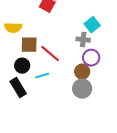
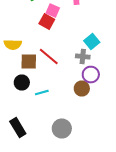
red line: (50, 54) -> (49, 56), moved
black rectangle: (18, 88) -> (18, 128), moved
gray circle: (82, 89) -> (62, 128), moved

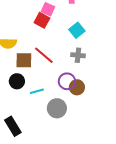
cyan square: (92, 42) -> (77, 30), moved
purple circle: (91, 74) -> (67, 81), moved
gray circle: (62, 128) -> (57, 108), moved

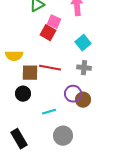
red line: (44, 55) -> (50, 68), turned -30
cyan line: (37, 91) -> (49, 112), moved
gray circle: (57, 108) -> (63, 136), moved

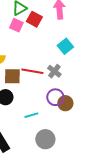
pink square: (54, 22) -> (16, 25), moved
red square: (48, 33) -> (34, 19), moved
gray cross: (84, 68) -> (54, 71), moved, turned 32

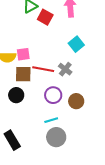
pink square: (16, 25) -> (23, 54), moved, turned -32
purple circle: (55, 97) -> (53, 95), moved
cyan line: (31, 115) -> (51, 120), moved

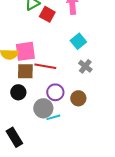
pink square: (23, 54) -> (25, 51), size x1.5
gray cross: (65, 69) -> (85, 66), moved
gray circle: (56, 137) -> (43, 108), moved

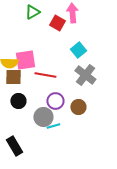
red square: (47, 14) -> (57, 23), moved
gray cross: (85, 66) -> (85, 75), size x1.5
brown square: (25, 71) -> (13, 77), moved

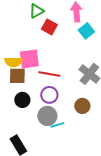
red square: (57, 23) -> (49, 27), moved
cyan square: (78, 50) -> (86, 31), moved
purple circle: (55, 101) -> (49, 95), moved

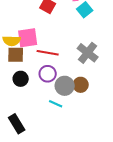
gray circle: (47, 116) -> (65, 86), moved
cyan line: (57, 125) -> (56, 104), turned 40

